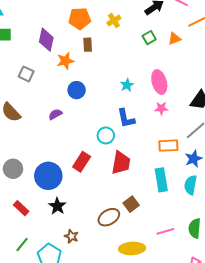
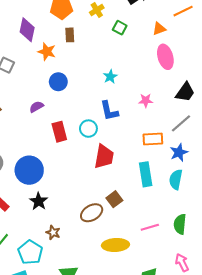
green square: (149, 38) -> (120, 28), moved, turned -32
orange star: (65, 61) -> (47, 52), turned 30
pink ellipse: (159, 82) -> (165, 57), moved
red rectangle: (82, 162) -> (59, 132), moved, turned -48

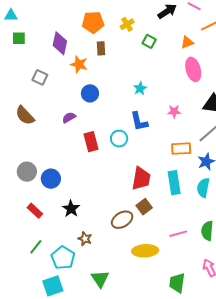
red trapezoid: (104, 157) -> (141, 179), moved
blue circle: (29, 170) -> (51, 179), moved, size x0.7

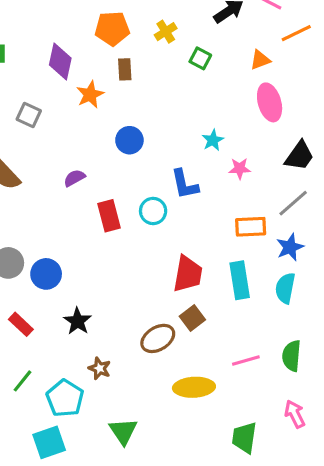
orange star: (79, 64) -> (90, 95), turned 30
cyan star: (140, 88) -> (213, 140), moved
blue circle: (90, 93) -> (129, 140), moved

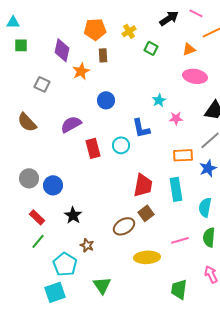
pink ellipse: (270, 102) -> (195, 76), turned -65
purple semicircle: (74, 178) -> (71, 124), size x1.5
cyan semicircle: (285, 288) -> (205, 207), moved
green line: (22, 381) -> (38, 241), moved

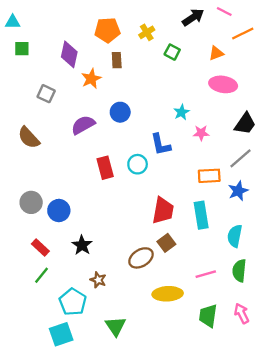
purple semicircle: (71, 124) -> (83, 125), moved
green trapezoid: (179, 289) -> (208, 316), moved

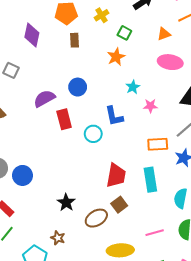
orange star: (91, 79) -> (116, 57), moved
red rectangle: (105, 168) -> (64, 119), moved
black star: (82, 245) -> (66, 202), moved

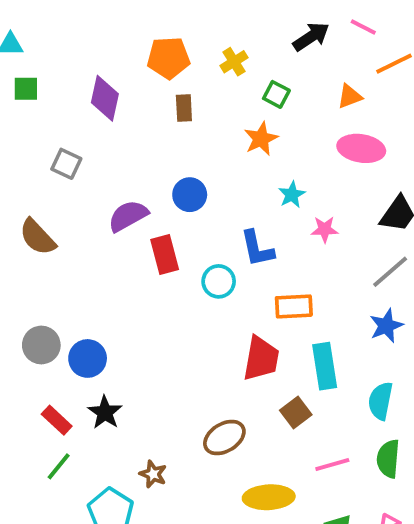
orange rectangle: (158, 144) -> (294, 306), moved
black star: (66, 202) -> (105, 412), moved
brown square: (119, 205) -> (296, 412), moved

